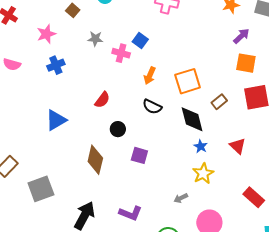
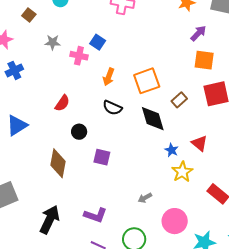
blue star: (201, 146) -> (172, 150), moved
yellow star: (203, 173) -> (182, 172), moved

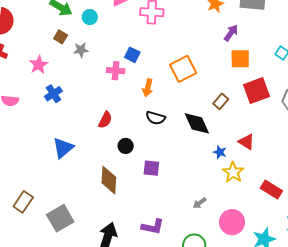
gray star: (53, 42) -> (81, 50), moved
orange square: (147, 81) -> (183, 69), moved

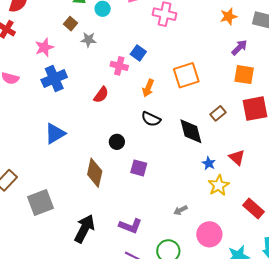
blue cross: (53, 94) -> (54, 79), size x1.4
red semicircle: (105, 120) -> (101, 95), moved

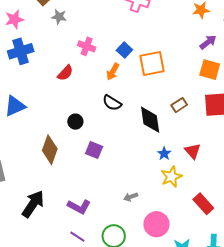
blue square: (138, 53) -> (124, 50), moved

